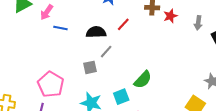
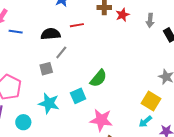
red line: (123, 24) -> (77, 25), turned 40

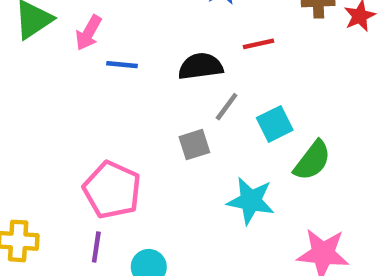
cyan square: (78, 96) -> (275, 124), moved
cyan star: (49, 103) -> (251, 201), moved

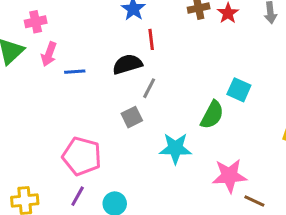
red line: (259, 44) -> (151, 39), moved, turned -75
cyan square: (275, 124) -> (239, 90), moved, turned -30
purple line: (96, 247) -> (78, 196), turned 30

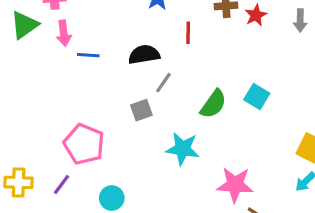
red line: (151, 39) -> (188, 33), moved
pink arrow: (49, 54) -> (64, 33), turned -35
green semicircle: (212, 115) -> (213, 104), moved
purple line: (78, 196) -> (61, 184), moved

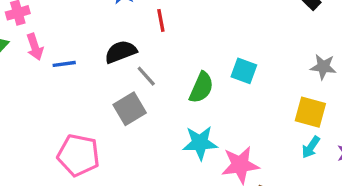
gray line: (163, 83) -> (146, 76), turned -65
gray square: (141, 110) -> (130, 109), size x1.4
cyan star: (183, 149) -> (200, 143), moved

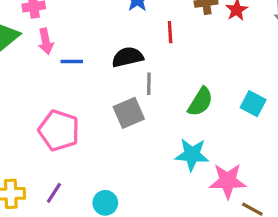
cyan square: (244, 71) -> (253, 104), moved
gray line: (146, 76) -> (149, 84), turned 35
pink pentagon: (78, 155) -> (59, 130), moved

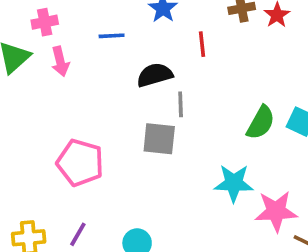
blue line: (72, 62) -> (112, 36), moved
green semicircle: (200, 102) -> (261, 123), moved
gray square: (129, 113) -> (159, 139), turned 32

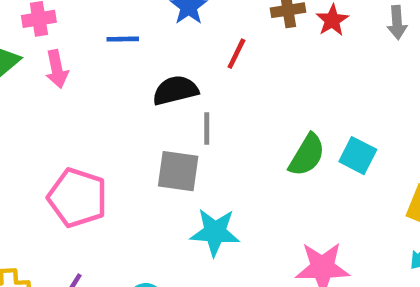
red line: (202, 44) -> (236, 54), turned 30
cyan star: (234, 183) -> (215, 232), moved

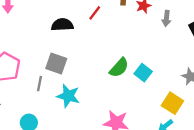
gray arrow: (397, 23) -> (166, 18), moved
gray line: (207, 128) -> (40, 84), moved

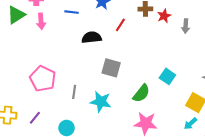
gray square: (56, 63) -> (111, 68), moved
green semicircle: (119, 68) -> (141, 93), moved

